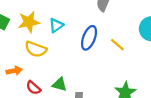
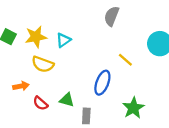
blue ellipse: (89, 38) -> (102, 83), moved

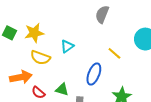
cyan triangle: (63, 40) -> (67, 46), moved
orange arrow: (21, 86) -> (21, 77), size x1.5

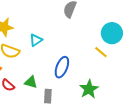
yellow line: (114, 53) -> (101, 52), moved

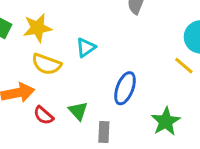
green triangle: (31, 82) -> (78, 111), turned 32

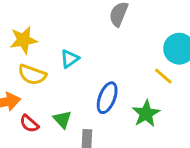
green star: (166, 121) -> (146, 114), moved

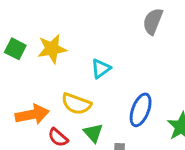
yellow semicircle: (32, 75) -> (76, 104), moved

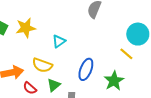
green triangle: (93, 133) -> (54, 85), turned 32

